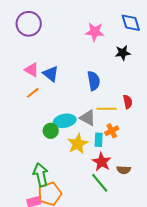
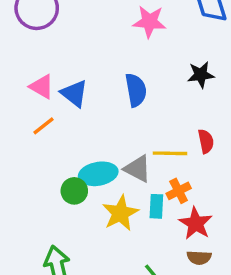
black star: (123, 53) -> (201, 75), moved
blue semicircle: (94, 81) -> (136, 90), moved
red star: (102, 162) -> (196, 223), moved

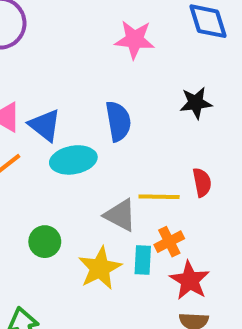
cyan ellipse: (98, 174) -> (73, 160), moved

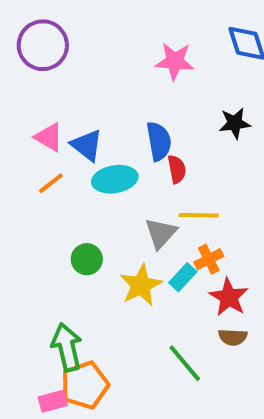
red semicircle: (202, 182) -> (177, 169), moved
gray triangle: (120, 215) -> (161, 233), turned 44
cyan rectangle: (143, 260) -> (183, 277), turned 40

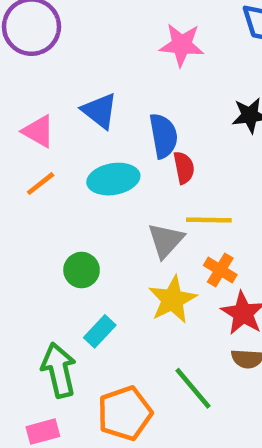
blue triangle: (87, 145) -> (100, 111), moved
orange cross: (209, 259) -> (220, 270), turned -32
cyan rectangle: (183, 277) -> (100, 331), moved
yellow star: (141, 285) -> (173, 300), moved
orange pentagon: (85, 385) -> (125, 413), moved

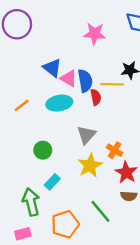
pink triangle: (38, 131) -> (69, 78), moved
yellow line: (209, 220) -> (112, 84), moved

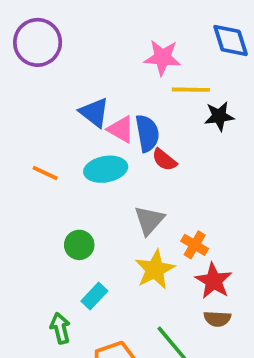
yellow line: (112, 84) -> (191, 90), moved
red semicircle: (96, 97) -> (164, 160), turned 140
orange line: (22, 105) -> (45, 173), turned 63
green arrow: (31, 202) -> (60, 328), size x0.7

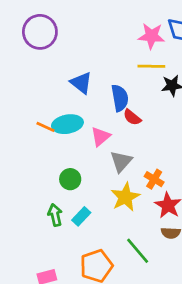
pink star: (162, 58) -> (151, 36), moved
pink triangle: (121, 129) -> (100, 137), moved, turned 50
cyan ellipse: (106, 169) -> (67, 124), moved
green arrow: (60, 328) -> (55, 215), moved

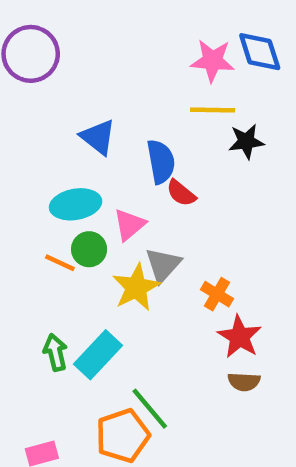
orange line: (45, 127) -> (60, 263), moved
green circle: (70, 179) -> (89, 249), moved
yellow star: (125, 197) -> (136, 287), moved
cyan rectangle: (81, 216) -> (98, 355), size x1.5
green line: (138, 251) -> (150, 409), moved

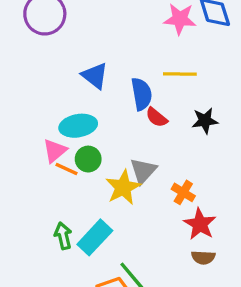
yellow line: (213, 110) -> (180, 74), moved
black star: (246, 141) -> (205, 121), moved
pink triangle: (129, 225) -> (55, 151), moved

